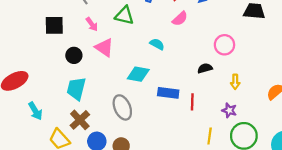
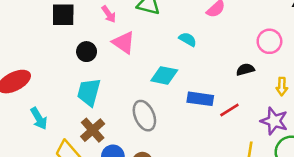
red line: (192, 102) -> (229, 110), turned 56
purple star: (229, 110) -> (274, 121), size x1.5

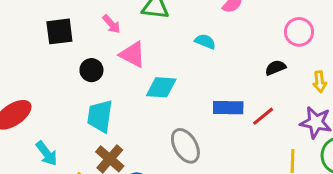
cyan diamond: (164, 75) -> (161, 87), moved
gray ellipse: (144, 116) -> (185, 146), moved

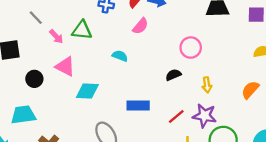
pink arrow: (111, 24) -> (56, 37), moved
cyan trapezoid: (100, 116) -> (23, 115), moved, turned 75
red line: (263, 116) -> (176, 116), moved

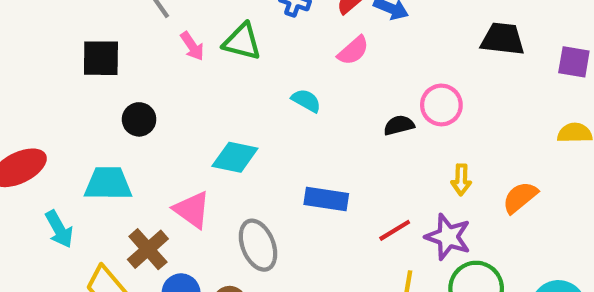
pink triangle: (65, 66) -> (192, 210), moved
black semicircle: (173, 75) -> (399, 125), moved
orange semicircle: (250, 90) -> (520, 197), moved

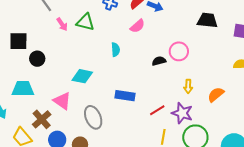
black square: (101, 58) -> (18, 41), moved
cyan semicircle: (306, 101) -> (116, 50), turned 56

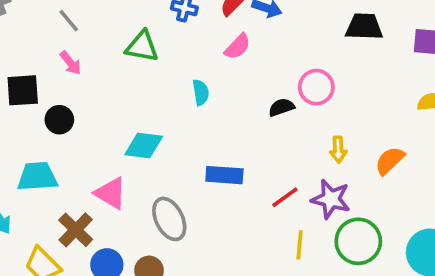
pink arrow: (62, 24) -> (70, 63), moved

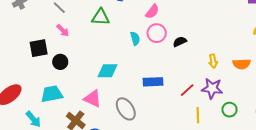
pink circle: (316, 87) -> (157, 33), moved
orange semicircle: (390, 161) -> (242, 64), turned -132
green circle: (358, 241) -> (229, 110), size x0.6

